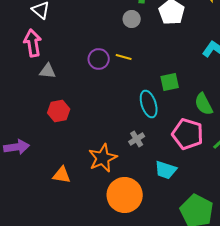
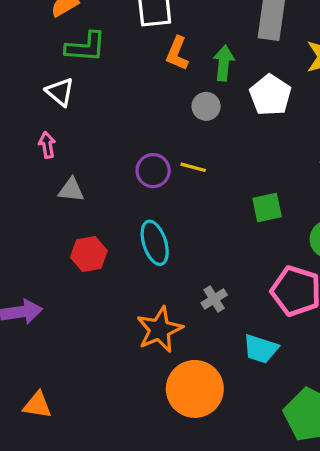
pink arrow: (33, 43) -> (47, 145), size x0.6
cyan ellipse: (149, 104) -> (155, 243), moved
orange triangle: (62, 175) -> (37, 405), moved

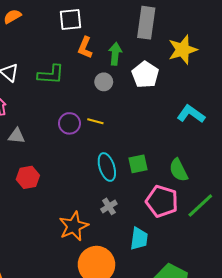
green L-shape: (86, 47) -> (51, 75), moved
green square: (267, 208) -> (138, 164), moved
cyan ellipse: (155, 243) -> (107, 167), moved
cyan trapezoid: (261, 349) -> (139, 239), turned -100

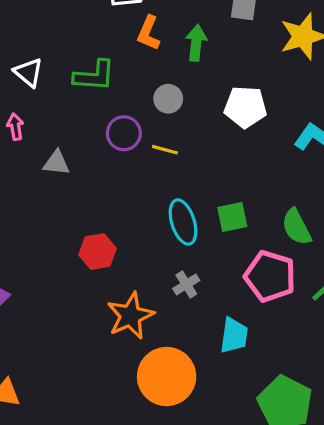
white pentagon: (145, 75) -> (245, 107), moved, turned -30
gray circle: (104, 82) -> (168, 99), moved
purple circle: (69, 123) -> (124, 133), moved
gray triangle: (17, 136) -> (56, 163), moved
red hexagon: (28, 177) -> (98, 252), moved

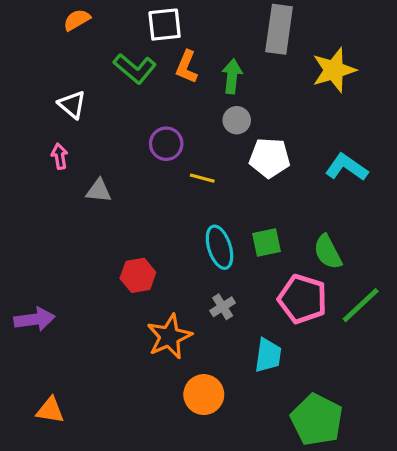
green L-shape: (94, 76) -> (135, 68), moved, turned 36
gray circle: (168, 99) -> (237, 120), moved
white pentagon: (245, 107) -> (270, 158), moved
purple circle: (124, 133) -> (166, 144), moved
orange circle: (167, 377) -> (204, 395), size x0.7

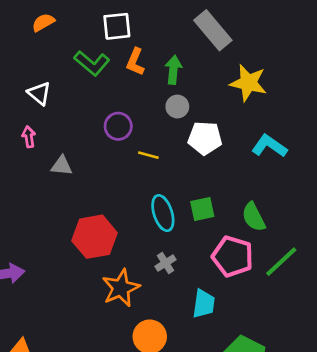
gray rectangle: (279, 29) -> (213, 30), turned -48
yellow star: (334, 70) -> (248, 83), moved, turned 30
red hexagon: (138, 275) -> (94, 237), size x1.5

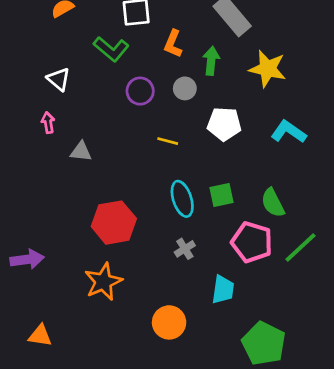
orange L-shape: (135, 62) -> (173, 44), moved
green arrow: (173, 70) -> (211, 61), moved
gray circle: (177, 107) -> (185, 88), moved
purple circle: (118, 126) -> (140, 91), moved
orange star: (121, 288) -> (103, 282), moved

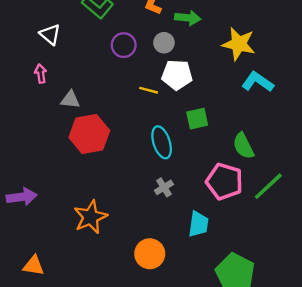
green arrow: (211, 61) -> (188, 18), turned 90
yellow star: (268, 69) -> (239, 44), moved
white pentagon: (224, 124) -> (177, 75), moved
green square: (222, 195) -> (197, 119), moved
red hexagon: (114, 223) -> (89, 134), moved

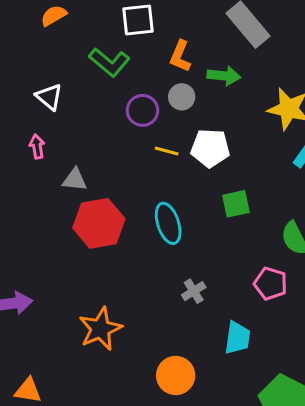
gray circle: (164, 43) -> (182, 97), moved
yellow line: (149, 90) -> (167, 151), moved
cyan ellipse: (162, 142) -> (168, 223), moved
pink pentagon: (224, 181) -> (271, 284), size x0.7

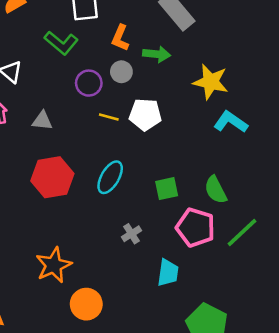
gray triangle: (75, 180) -> (42, 121), moved
green square: (236, 204) -> (167, 189), moved
cyan ellipse: (168, 223) -> (110, 177), turned 48
pink pentagon: (271, 284) -> (196, 227), size x1.4
orange circle: (176, 375) -> (86, 304), moved

